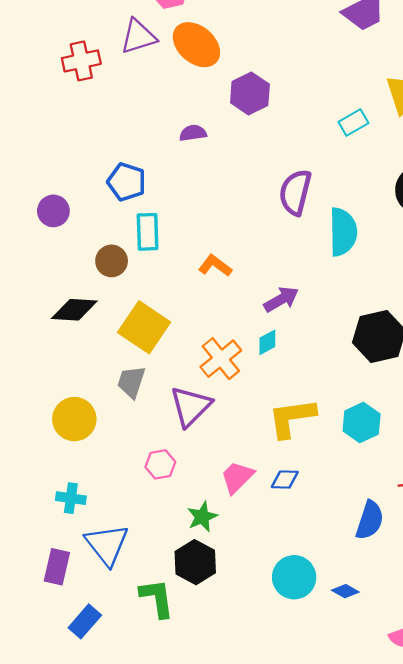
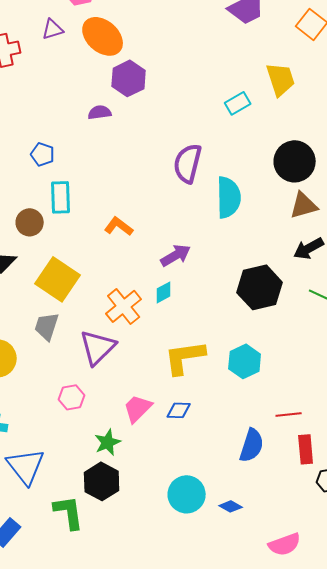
purple triangle: (138, 37) -> (53, 29), size x0.7
purple hexagon: (250, 93) -> (129, 78), moved
blue pentagon: (127, 182) -> (43, 154), size x0.7

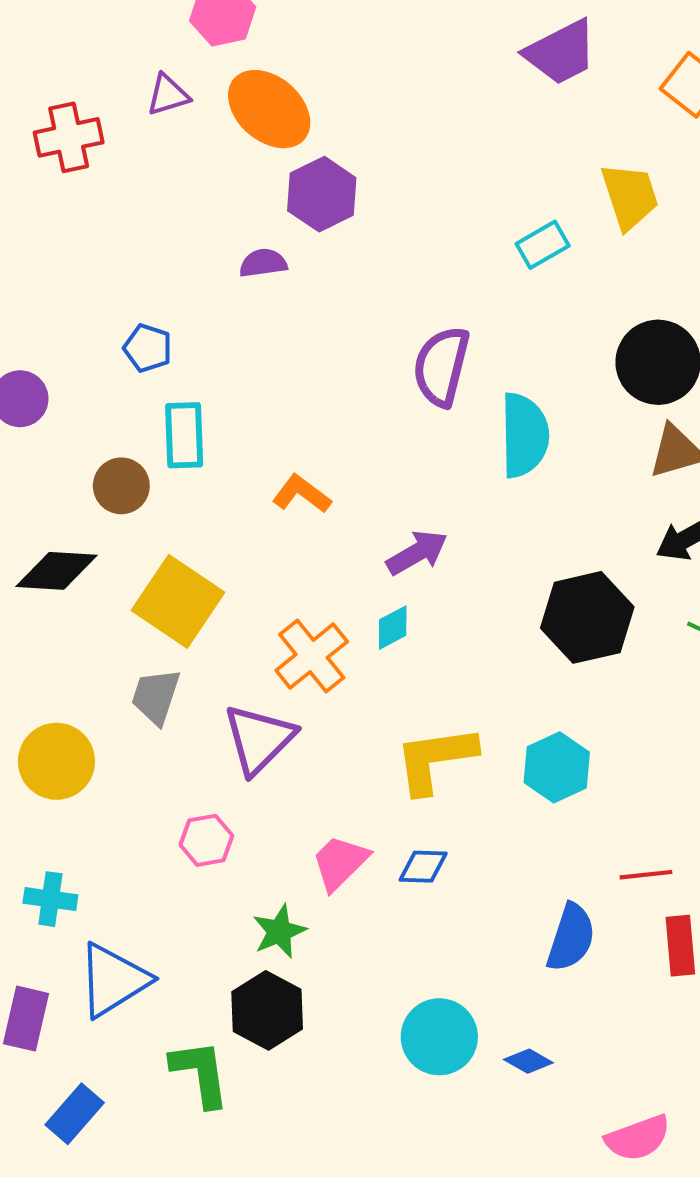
blue triangle: (26, 466) -> (113, 980), turned 36

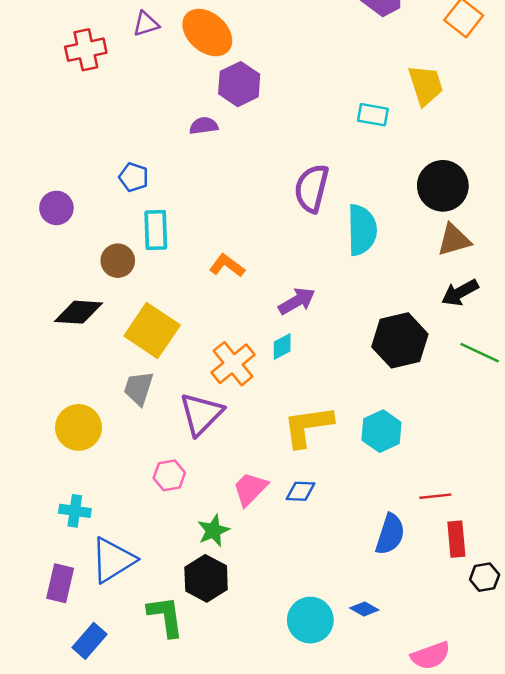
cyan rectangle: (543, 245) -> (373, 115), turned 40
cyan circle: (439, 1037) -> (310, 620), moved

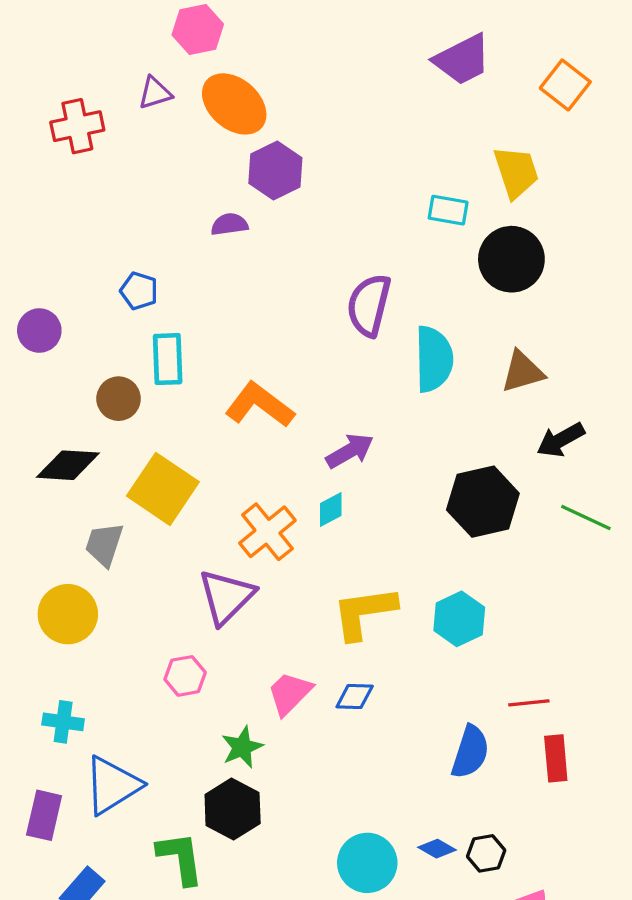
black circle: (443, 186) -> (511, 259), moved
brown triangle: (454, 240) -> (523, 372), moved
orange L-shape: (227, 266) -> (260, 405), size x1.5
gray trapezoid: (139, 388) -> (104, 544), moved
black hexagon: (485, 577) -> (486, 853), moved

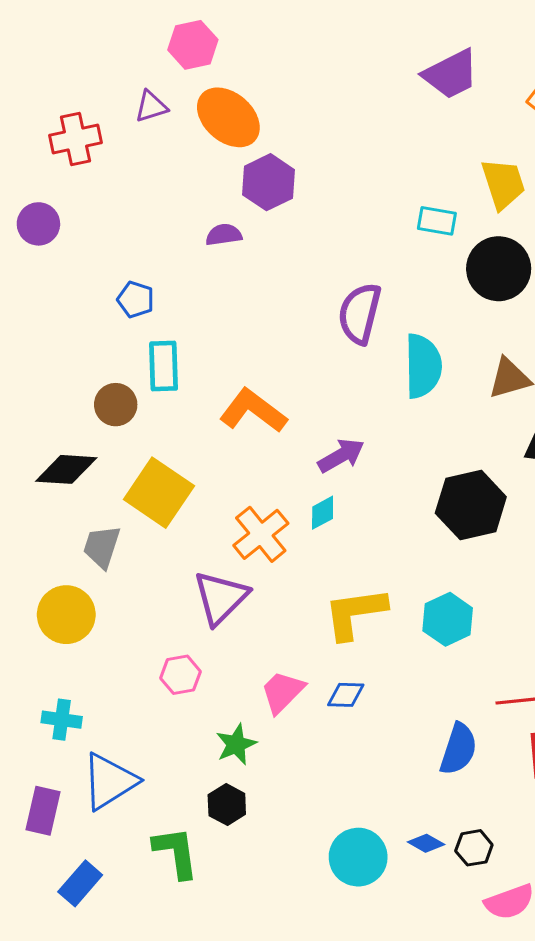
purple circle: (39, 331) -> (38, 224), moved
black hexagon: (233, 809) -> (227, 805), size x0.7

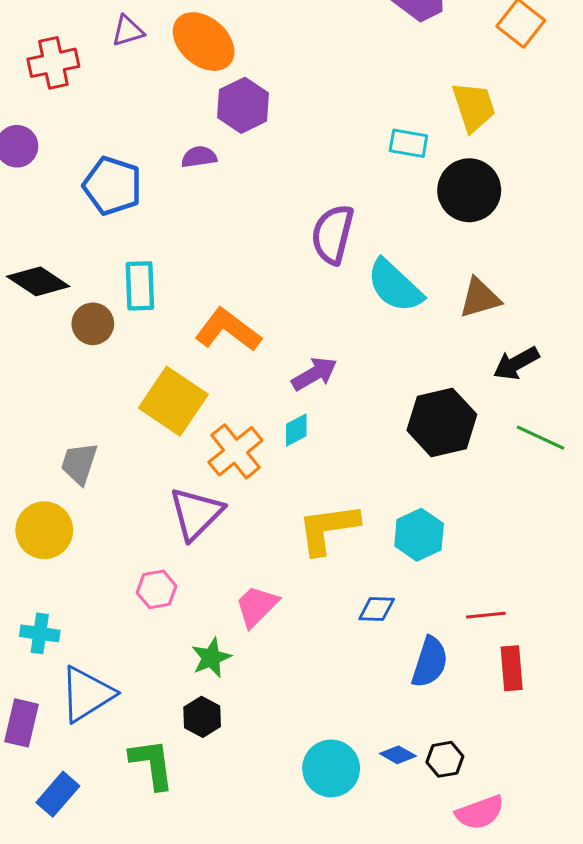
blue pentagon: (136, 300) -> (113, 186), moved, size x1.6
cyan semicircle: (423, 366) -> (395, 286), turned 134
black diamond: (66, 469) -> (38, 281), moved, turned 30
yellow square: (159, 493) -> (173, 401), moved
blue diamond: (346, 695) -> (377, 609), moved

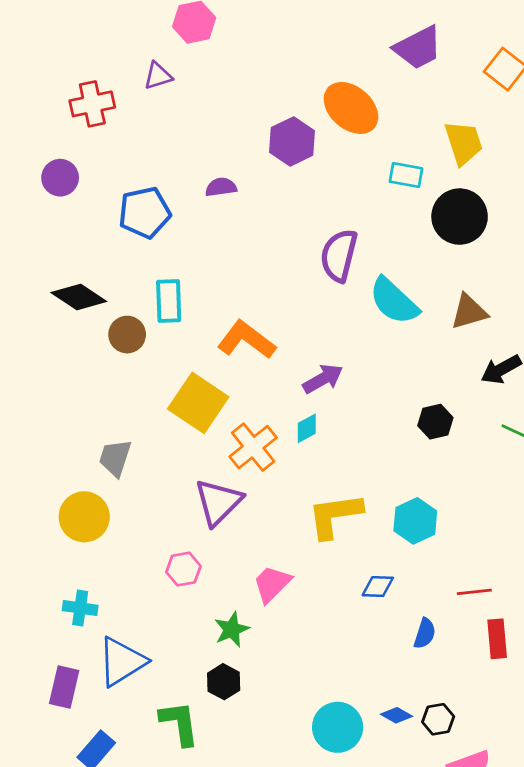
orange ellipse: (204, 42) -> (351, 108), moved
purple hexagon: (243, 105) -> (292, 141), moved
blue pentagon: (113, 186) -> (145, 213), turned -30
black hexagon: (442, 422) -> (435, 422), size x0.6
blue semicircle: (430, 662) -> (425, 633), size x0.7

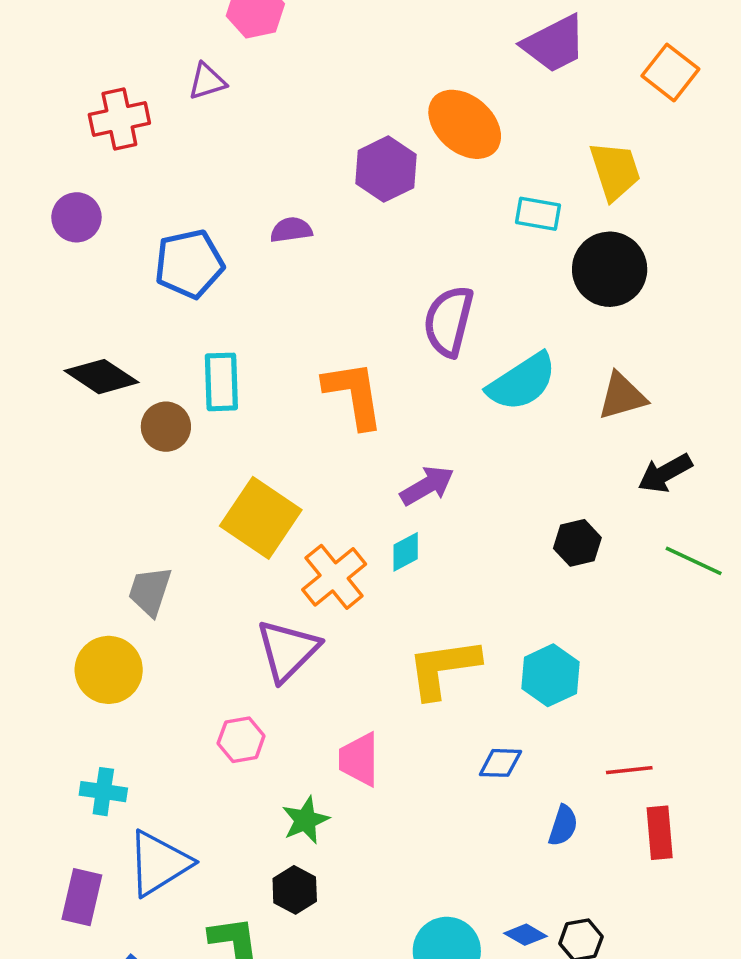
cyan semicircle: (394, 301) -> (522, 382), turned -76
orange L-shape: (246, 340) -> (354, 394), moved, turned 44
pink trapezoid: (272, 584) -> (359, 759), turned -45

